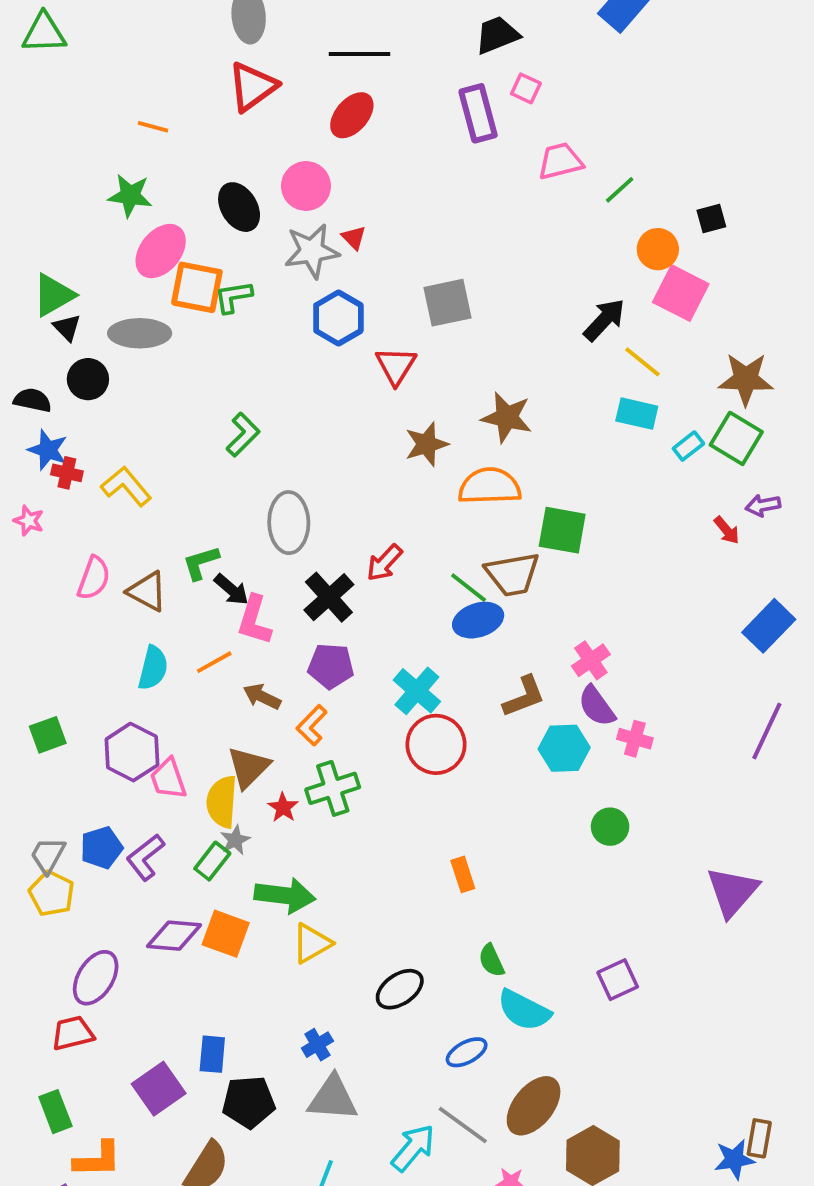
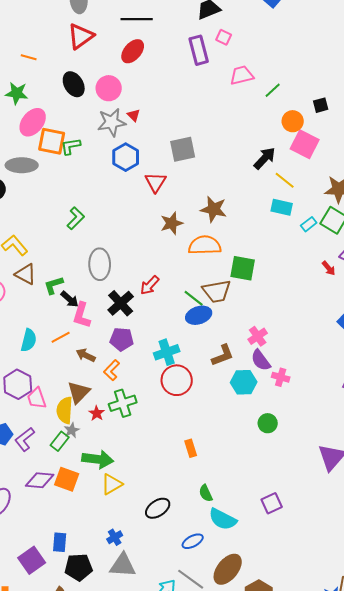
black ellipse: (239, 207) -> (74, 84), moved
brown triangle: (147, 591) -> (26, 274), moved
cyan cross: (417, 691) -> (167, 352), turned 30

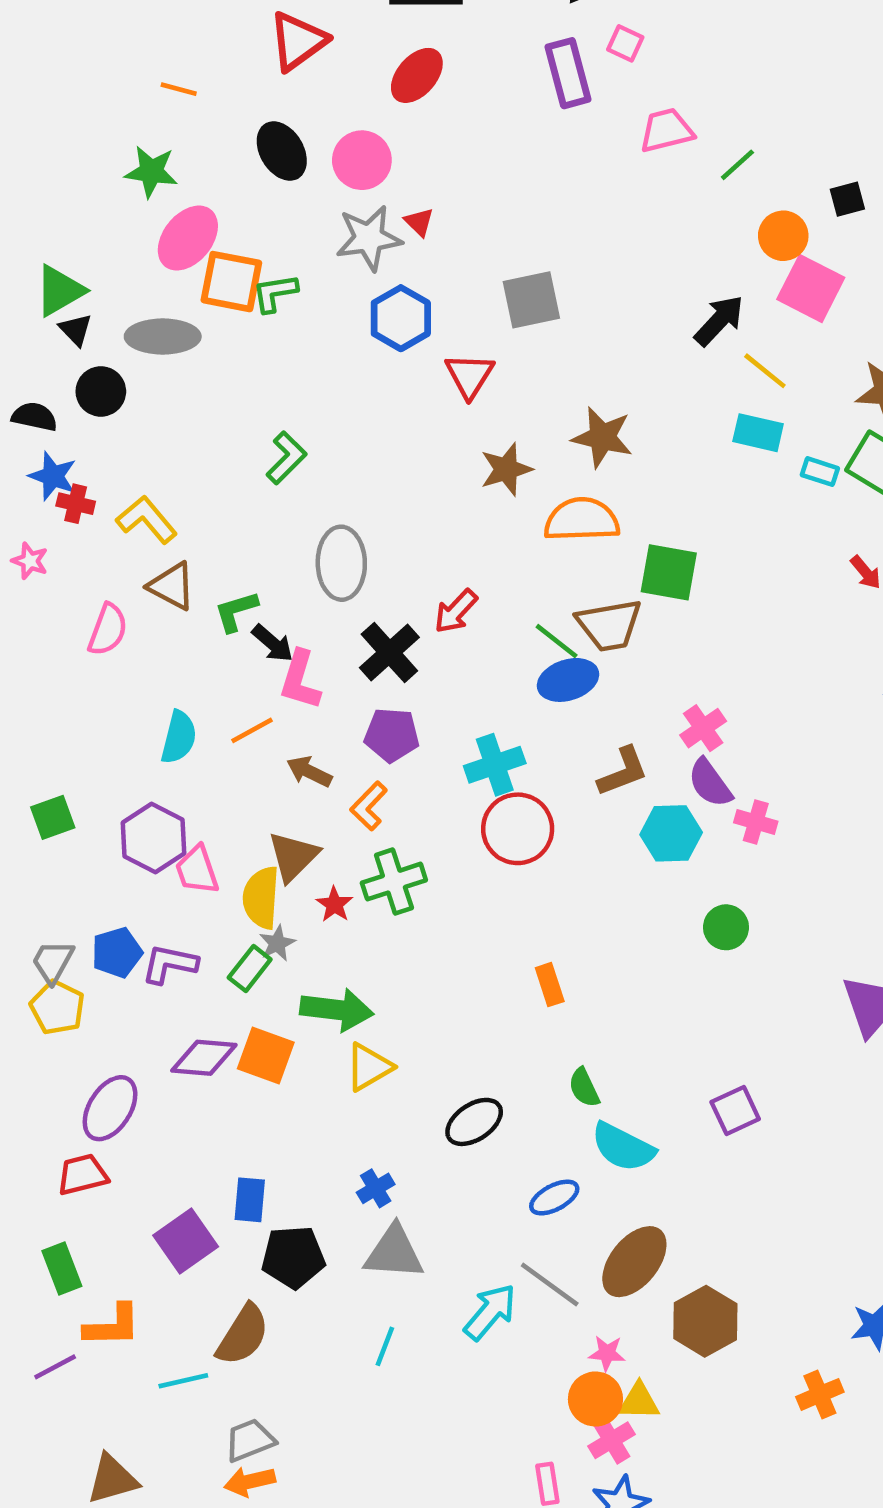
cyan rectangle: (309, 224) -> (820, 472), turned 56
purple L-shape: (25, 439) -> (170, 964), turned 50

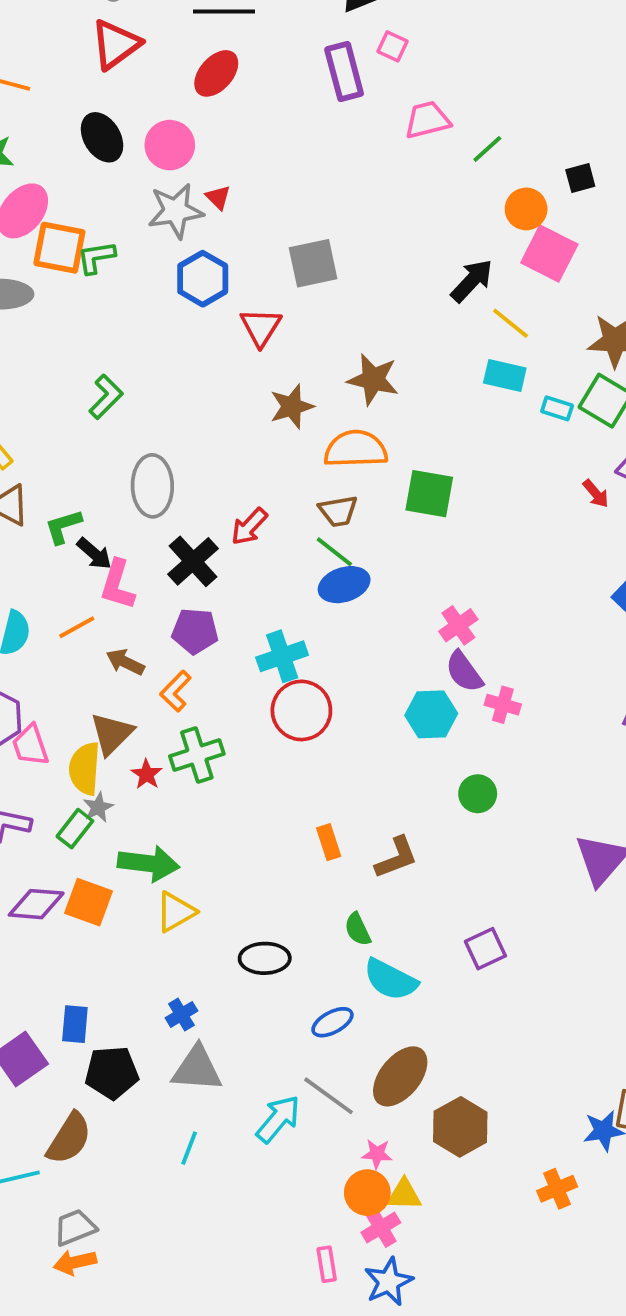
brown trapezoid: (609, 625) -> (338, 511), moved, size x0.7
brown L-shape: (623, 772) -> (396, 858), moved
black ellipse: (474, 1122) -> (265, 958), turned 33

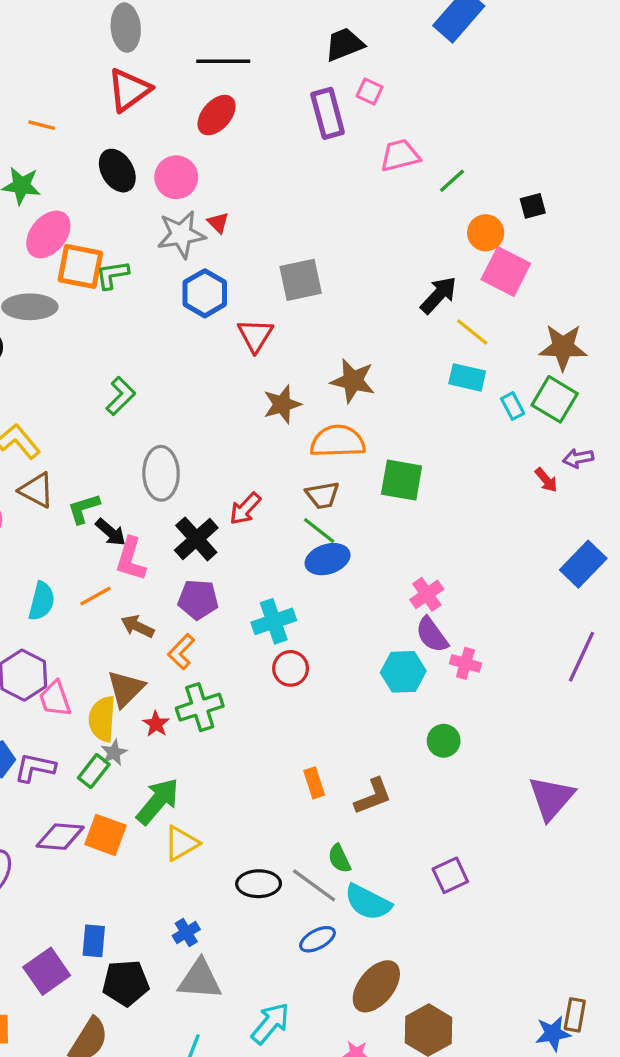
cyan rectangle: (557, 408) -> (513, 406), turned 44
red circle: (301, 710) -> (291, 668), size x0.7
green arrow: (148, 863) -> (158, 801), turned -57
gray line: (329, 1096) -> (314, 885), moved

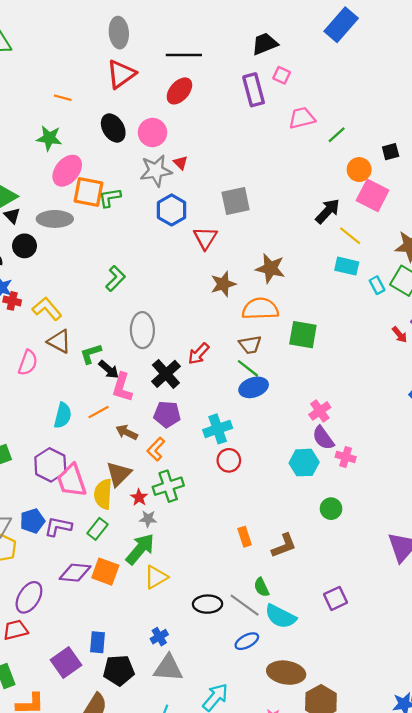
pink trapezoid: (55, 699) -> (72, 481), size x1.4
gray star: (114, 753) -> (148, 519), moved, turned 30
brown ellipse: (376, 986) -> (286, 673), turned 60

